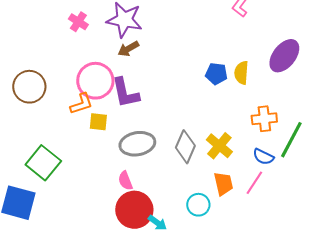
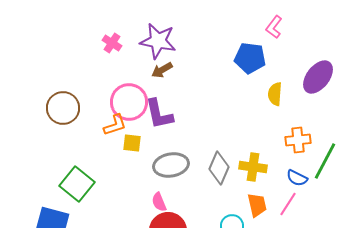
blue pentagon: (216, 74) -> (250, 58), moved, size x1.4
yellow cross: (219, 146) -> (253, 167), turned -32

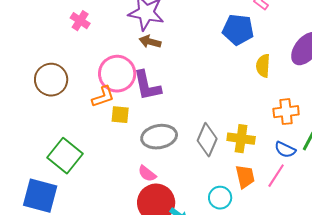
pink cross: (112, 43) -> (80, 21), moved
brown arrow: (162, 70) -> (150, 42), turned 45
pink semicircle: (159, 202) -> (147, 174), turned -30

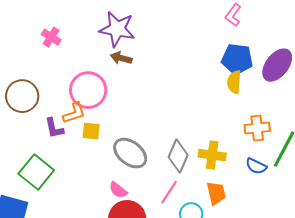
blue pentagon: (238, 30) -> (237, 59), moved
purple L-shape: (147, 86) -> (54, 128), moved, size x0.7
gray ellipse: (159, 137) -> (130, 153), turned 48
pink line: (276, 176) -> (169, 192), moved

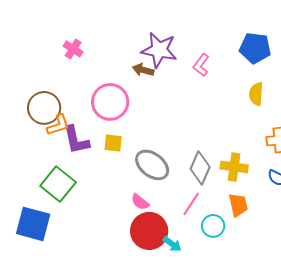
pink L-shape: (233, 15) -> (201, 65), moved
purple star: (117, 29) -> (159, 50), moved
blue pentagon: (237, 59) -> (255, 48), moved
orange L-shape: (74, 113) -> (58, 125), moved
purple L-shape: (54, 128) -> (76, 140), size x1.4

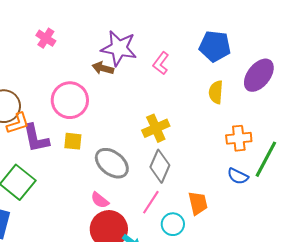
pink cross: (73, 49) -> (46, 38), moved
yellow cross: (234, 167) -> (156, 128), moved, turned -32

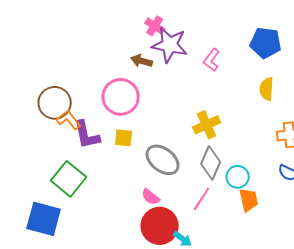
pink cross: (46, 38) -> (155, 26), moved
brown arrow: (103, 68) -> (142, 61), moved
orange L-shape: (18, 123) -> (69, 120), turned -110
cyan circle: (173, 224) -> (238, 177), moved

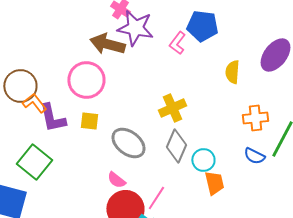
blue pentagon: (266, 43) -> (202, 26), moved
brown arrow: (142, 61) -> (107, 44), size x1.6
pink line: (202, 199) -> (156, 198), moved

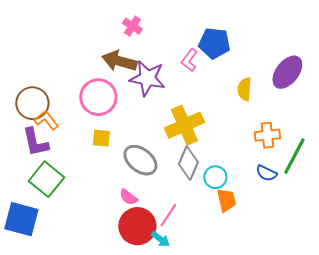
purple star: (135, 28) -> (147, 78), moved
yellow cross: (172, 108) -> (184, 125), size x1.4
purple L-shape: (52, 118) -> (35, 142), moved

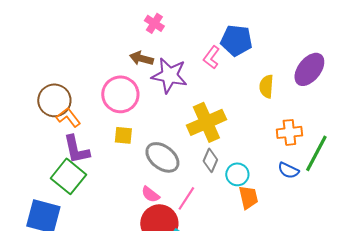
brown arrow: (119, 61) -> (141, 58), size x0.7
purple L-shape: (35, 142) -> (76, 149), moved
gray diamond: (188, 163) -> (210, 160), size x0.7
pink line: (168, 215) -> (186, 198), moved

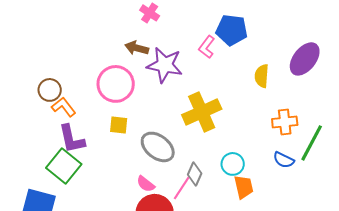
brown circle: (54, 100) -> (50, 90), size x0.7
gray diamond: (210, 160) -> (195, 174), moved

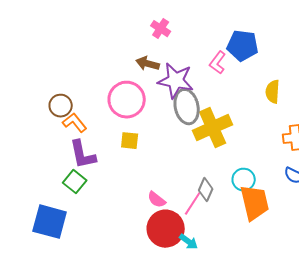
gray ellipse: (158, 147) -> (187, 107), moved, turned 40
green square: (64, 166) -> (75, 182), size x0.7
orange trapezoid: (244, 187) -> (255, 203), size x1.5

